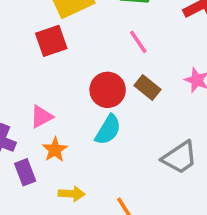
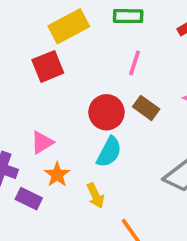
pink line: (138, 42) -> (134, 63), turned 55
purple rectangle: (25, 172) -> (29, 199), turned -40
yellow arrow: (72, 194) -> (95, 196), moved, turned 65

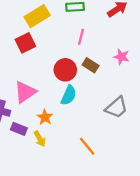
pink triangle: (42, 142) -> (25, 92), size x1.5
orange star: (57, 175) -> (45, 117), moved
yellow arrow: (95, 196) -> (40, 139), moved

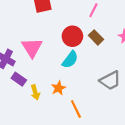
pink triangle: (25, 92) -> (32, 48), turned -40
orange star: (45, 117) -> (58, 88), moved

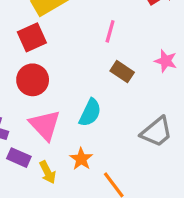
red circle: (72, 36) -> (33, 80), moved
pink triangle: (32, 48) -> (45, 125), moved

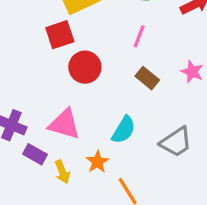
red circle: (33, 80) -> (85, 67), moved
cyan semicircle: (90, 113) -> (124, 130), moved
pink triangle: (45, 125) -> (64, 124), turned -36

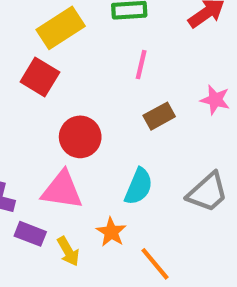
red square: (60, 35) -> (40, 77), turned -32
red circle: (85, 67) -> (80, 137), moved
brown rectangle: (147, 78) -> (159, 116), turned -60

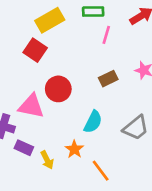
pink line: (141, 65) -> (106, 35), moved
pink triangle: (62, 190) -> (31, 106), moved

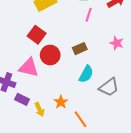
red square: (35, 50) -> (37, 35), moved
brown rectangle: (108, 79) -> (80, 49), moved
cyan semicircle: (93, 122) -> (86, 74), moved

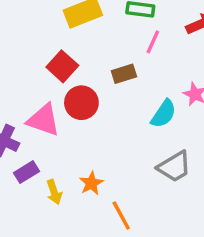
brown rectangle: (80, 49) -> (124, 74), moved
cyan semicircle: (86, 74) -> (164, 114), moved
purple rectangle: (22, 99) -> (27, 172), turned -64

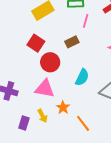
cyan semicircle: (164, 114) -> (82, 77), moved
pink triangle: (43, 120) -> (45, 89), moved
purple rectangle: (27, 172) -> (24, 123), moved, turned -32

